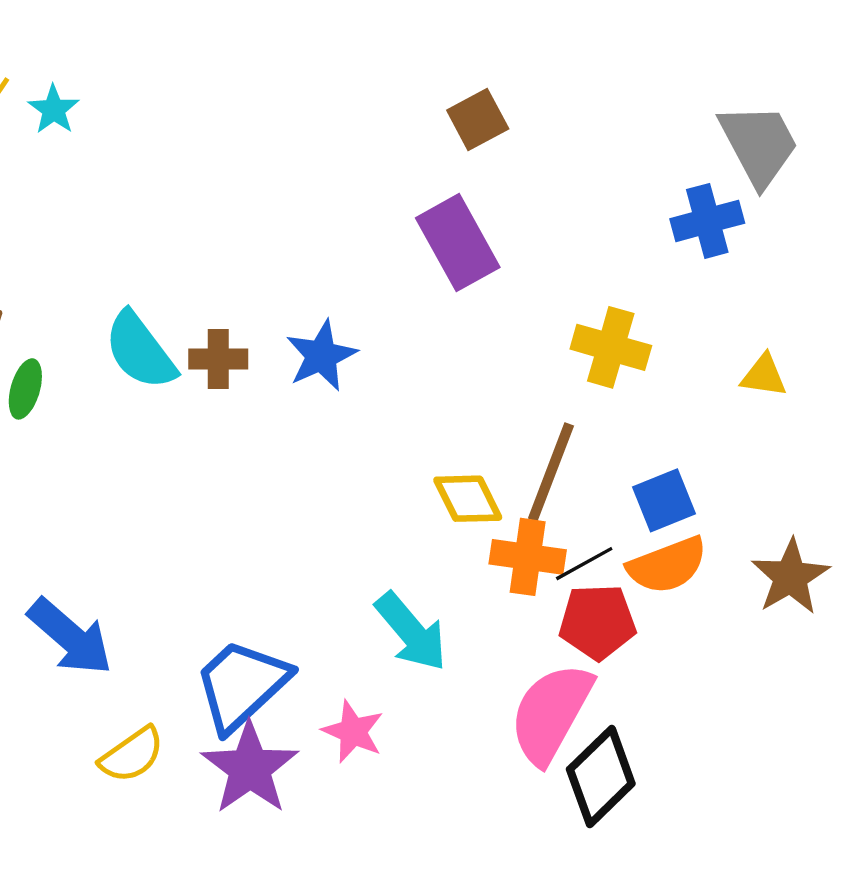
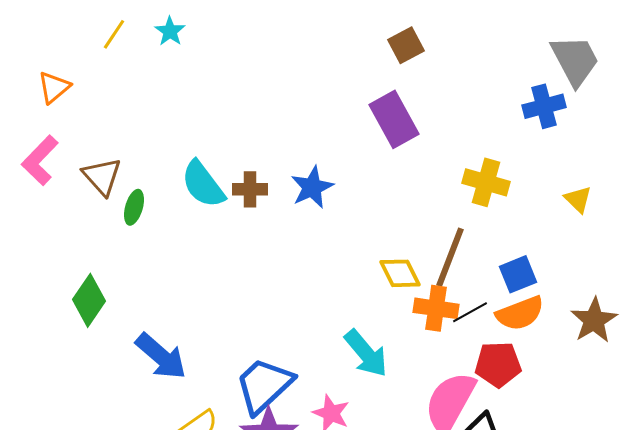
cyan star: (54, 110) -> (170, 31), moved
yellow triangle: (764, 376) -> (578, 199), turned 36
red pentagon: (597, 622) -> (498, 364), moved

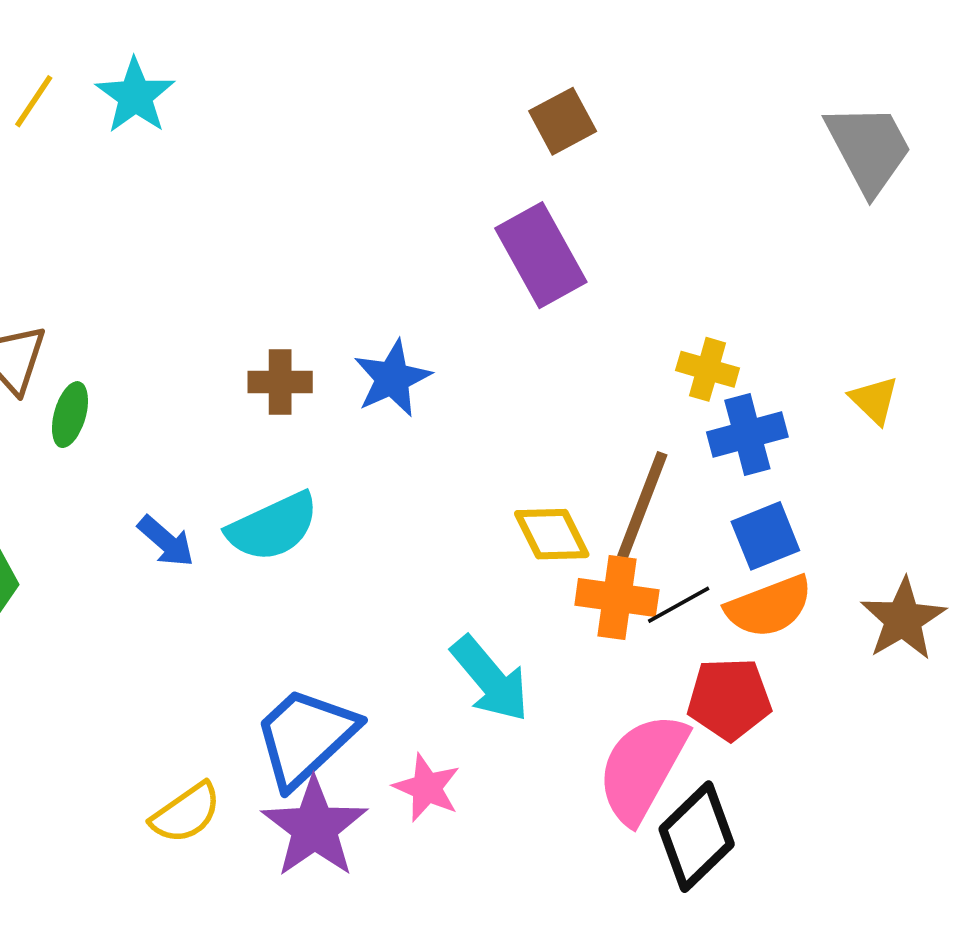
cyan star: (170, 31) -> (135, 96), size x1.4
blue cross: (544, 106) -> (747, 434), moved
yellow cross: (486, 182) -> (708, 369), size x0.7
cyan semicircle: (203, 184) -> (273, 527), moved, turned -78
blue arrow: (161, 356) -> (166, 541), moved, size x0.6

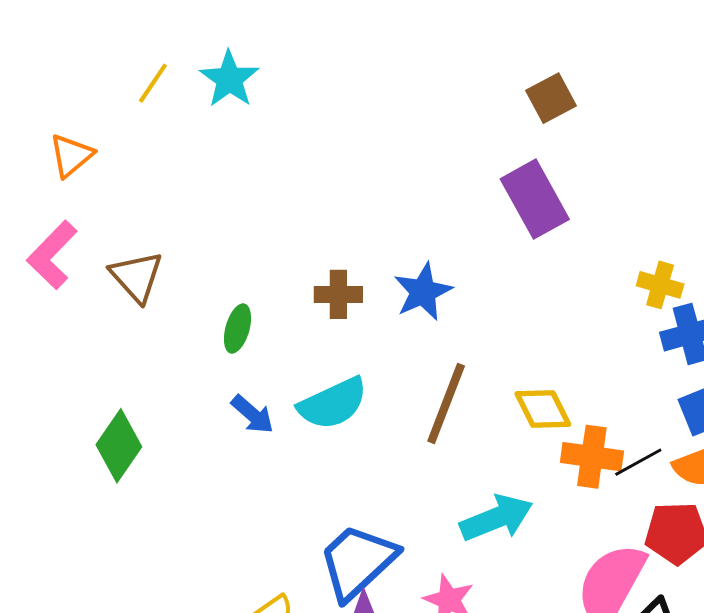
green ellipse: (70, 415) -> (237, 329), moved
brown line: (642, 505) -> (446, 404), moved
cyan arrow: (490, 679) -> (496, 518), turned -72

